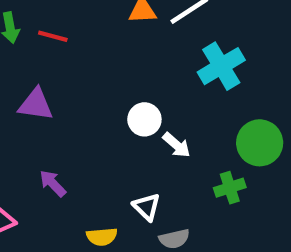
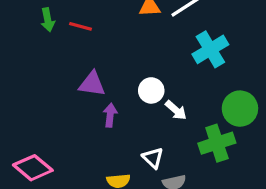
purple triangle: (36, 104) -> (92, 84), moved
purple arrow: (53, 183) -> (110, 115), moved, turned 50
green cross: (230, 188) -> (217, 143), size x1.5

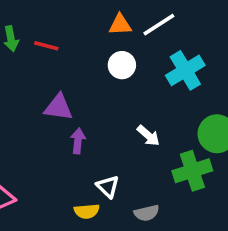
white circle: (151, 90) -> (122, 65), moved
white triangle: (153, 158) -> (108, 187), moved

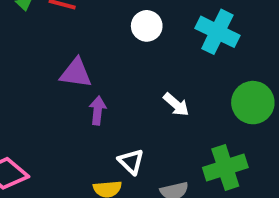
cyan cross: (185, 70) -> (217, 32), turned -33
green cross: (192, 171) -> (225, 167), moved

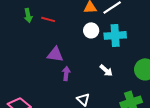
cyan cross: (217, 32) -> (115, 35), moved, turned -30

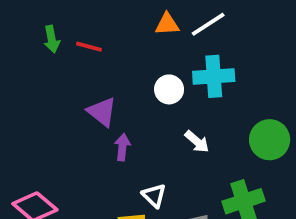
white circle: (91, 30) -> (169, 89), moved
purple triangle: (55, 54) -> (102, 112), turned 30

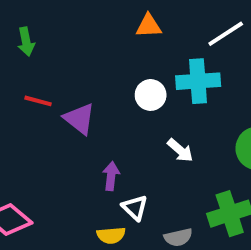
white line: (208, 24) -> (226, 34), moved
red line: (89, 47) -> (38, 101), moved
purple arrow: (122, 147) -> (111, 176), moved

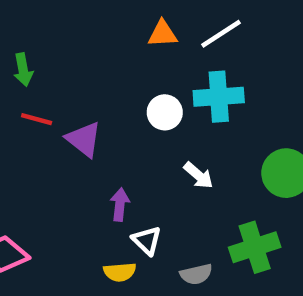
white line: (226, 34) -> (221, 34), moved
green arrow: (26, 42) -> (23, 70), moved

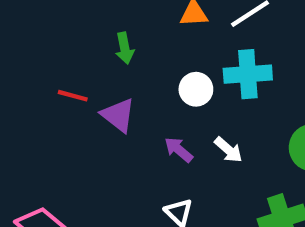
green arrow: (23, 70) -> (125, 48), moved
purple arrow: (120, 205) -> (179, 150), moved, turned -56

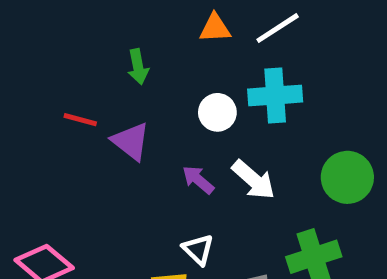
white arrow: (228, 150) -> (254, 180), size x1.4

